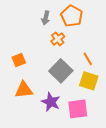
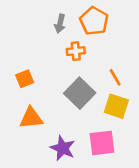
orange cross: (58, 39) -> (76, 51), turned 32
purple star: (51, 102) -> (63, 148), moved

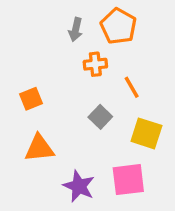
orange line: (115, 77) -> (132, 87), moved
gray square: (80, 93) -> (100, 117), size x0.6

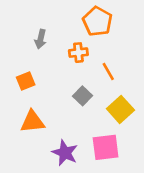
gray arrow: (76, 30) -> (41, 39), moved
yellow square: (146, 133) -> (120, 109), turned 30

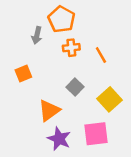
orange pentagon: (97, 21) -> (62, 19), moved
orange line: (108, 72) -> (101, 55), moved
orange triangle: (32, 122) -> (49, 110), moved, turned -30

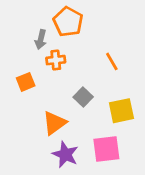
orange cross: (71, 48) -> (56, 60), moved
yellow square: (110, 99) -> (121, 111), turned 30

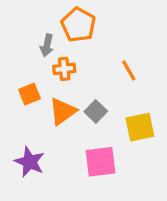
orange triangle: (54, 123) -> (63, 111), moved
pink square: (106, 149) -> (100, 162), moved
purple star: (65, 154) -> (30, 162), moved

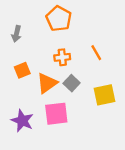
gray arrow: (47, 45) -> (16, 34), moved
orange cross: (64, 69) -> (62, 57), moved
pink square: (100, 162) -> (56, 114), moved

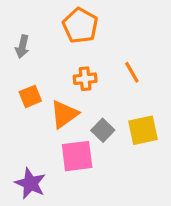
gray square: (72, 83) -> (103, 130), moved
purple star: (22, 121) -> (30, 183), moved

